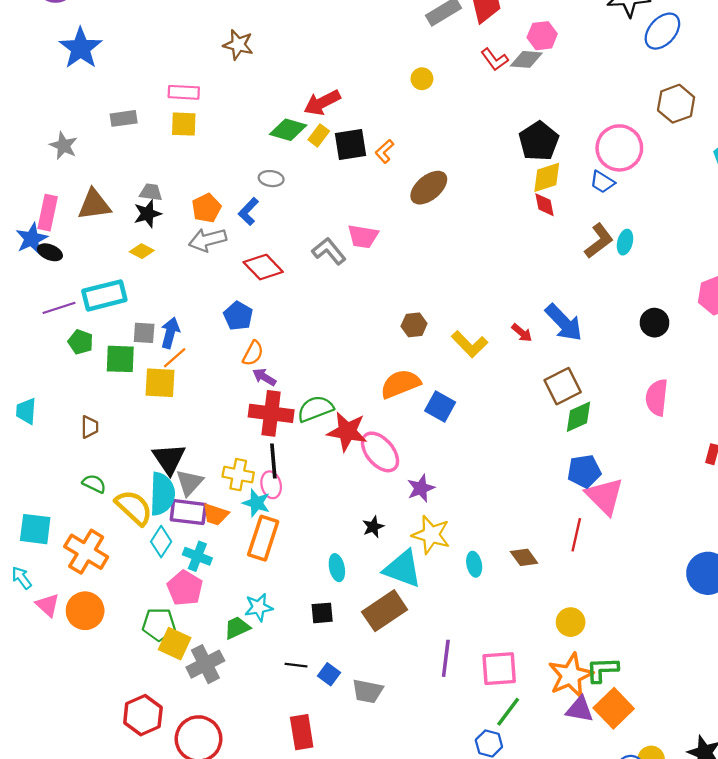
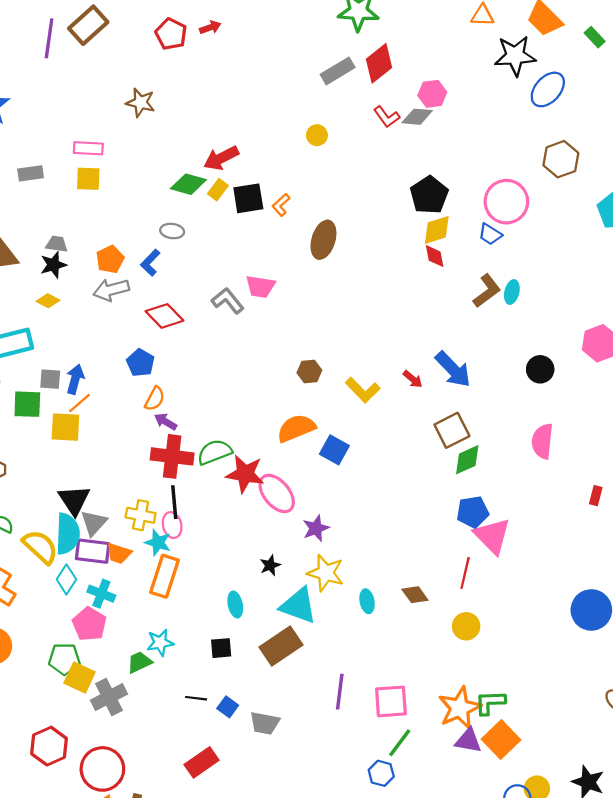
brown ellipse: (429, 188) -> (323, 240), turned -33
yellow circle: (571, 622) -> (466, 626), moved
red rectangle: (302, 732) -> (202, 762), turned 64

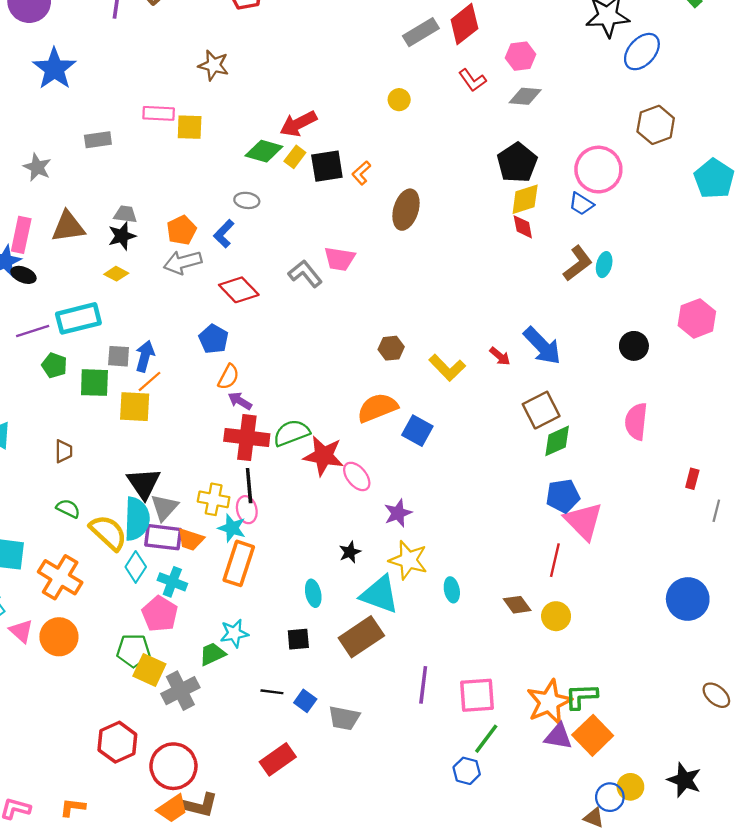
gray diamond: (417, 117) -> (525, 96), moved
yellow square: (88, 179) -> (190, 127), moved
pink ellipse: (277, 493) -> (357, 476), size x0.7
brown diamond: (415, 595) -> (517, 605), moved

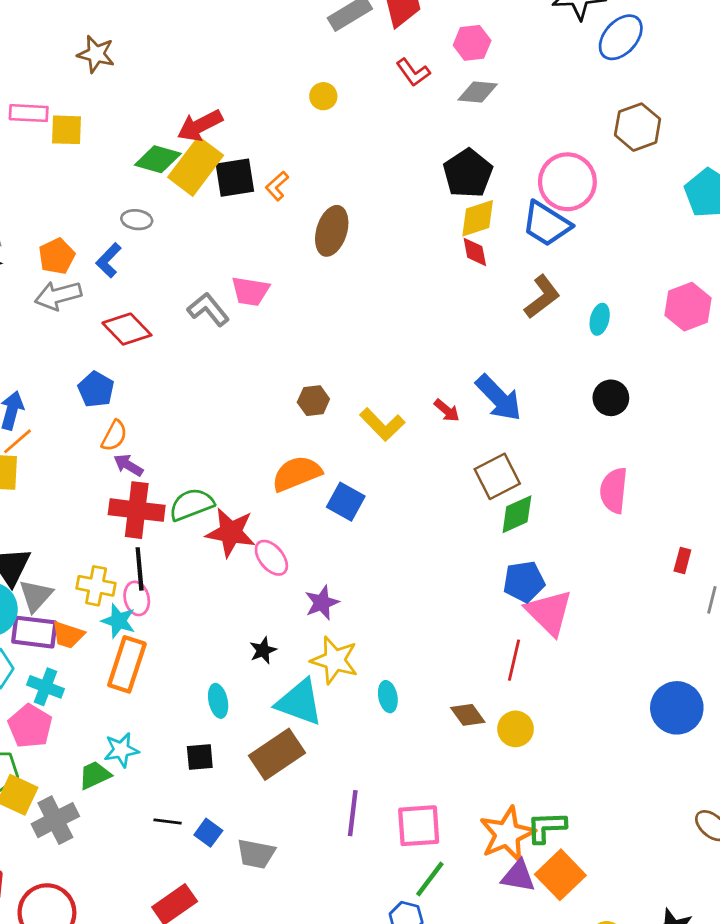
yellow rectangle: (295, 157) -> (196, 166), size x2.0
blue trapezoid: (581, 204) -> (546, 224), size x1.6
cyan ellipse: (604, 265) -> (600, 319), moved
pink hexagon: (697, 318) -> (688, 307), moved

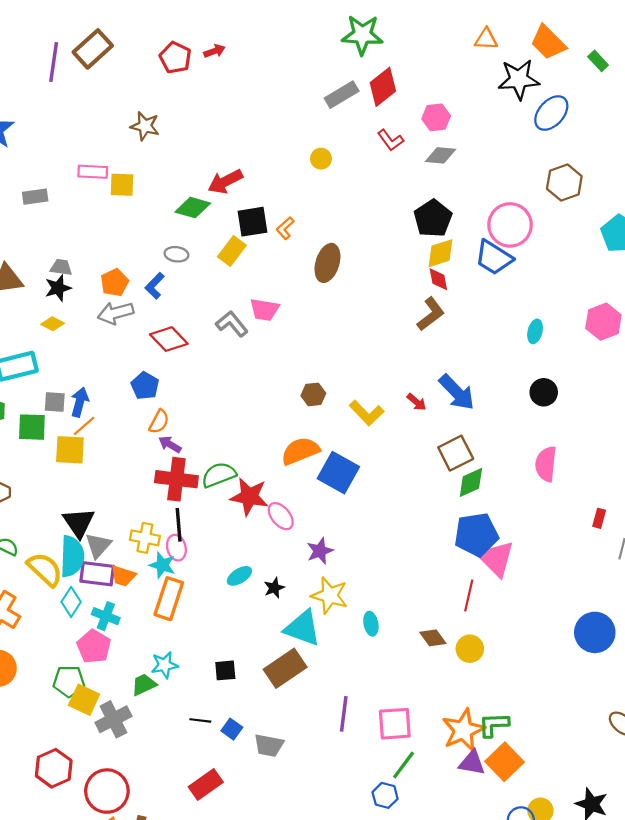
yellow rectangle: (196, 166) -> (232, 251), moved, size x0.7
brown L-shape: (542, 297) -> (431, 314), moved
blue square: (346, 502) -> (338, 473), size x1.4
blue pentagon: (524, 582) -> (476, 535), size x1.4
cyan ellipse: (218, 701) -> (239, 576), moved, turned 70

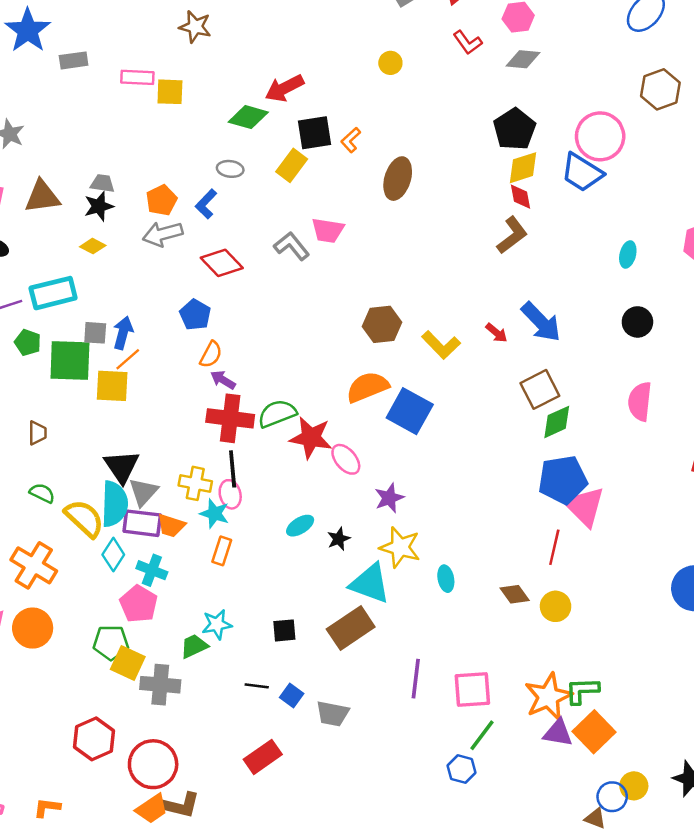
gray rectangle: (35, 197) -> (74, 60), moved
brown hexagon: (313, 394) -> (382, 324), size x1.4
green square: (32, 427) -> (70, 361), size x1.4
orange rectangle: (169, 599) -> (222, 551), size x0.6
gray cross: (113, 719) -> (160, 685), turned 32

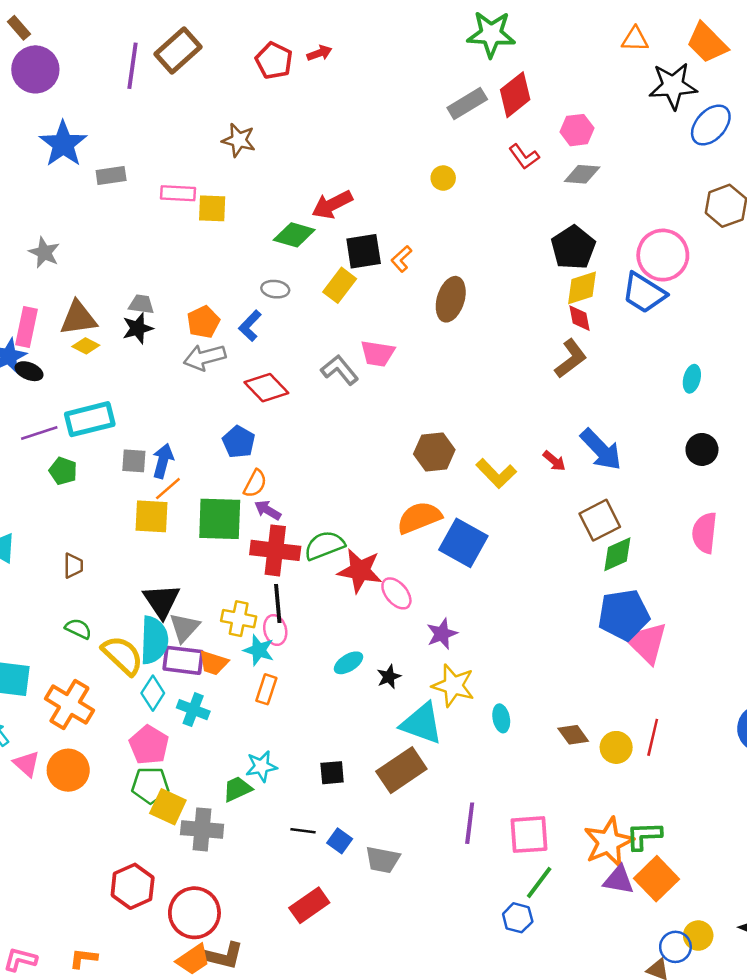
yellow diamond: (93, 246) -> (86, 346), moved
green square: (70, 361) -> (220, 519), moved
red line: (554, 547) -> (653, 737), moved
pink pentagon: (139, 604) -> (149, 745), moved

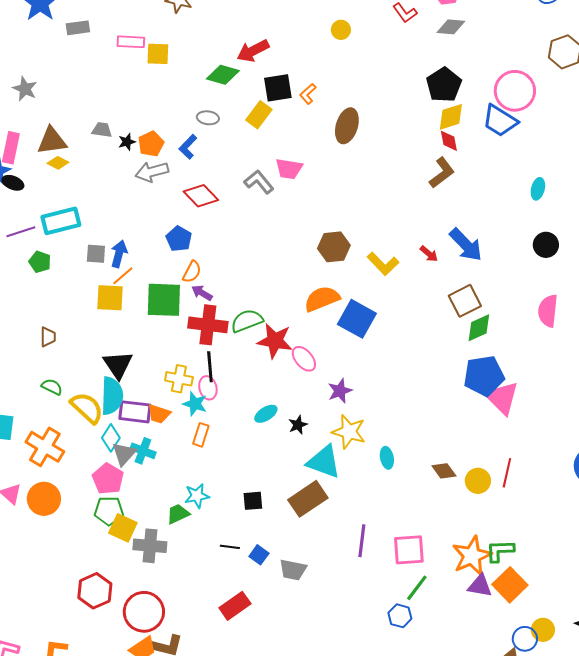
black star: (138, 328) -> (127, 142), moved, size x0.7
gray triangle: (184, 627) -> (124, 454), moved

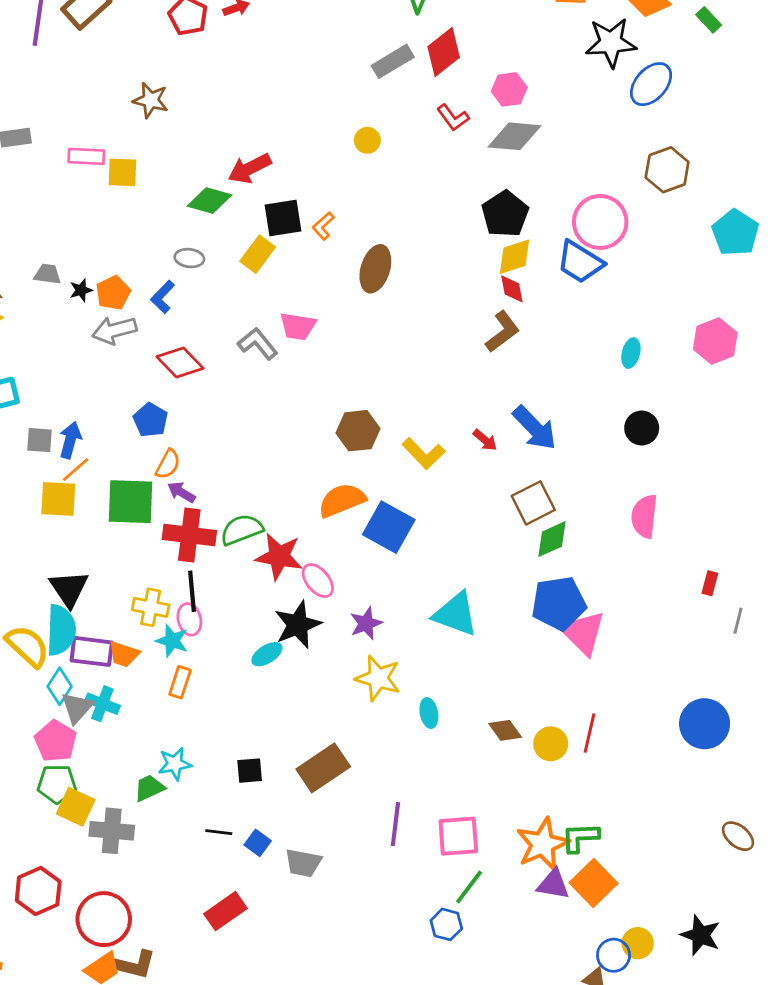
gray diamond: (451, 27) -> (515, 136), size x1.4
black star: (298, 425) -> (298, 625), moved, size x1.8
cyan triangle: (324, 462) -> (456, 614), moved

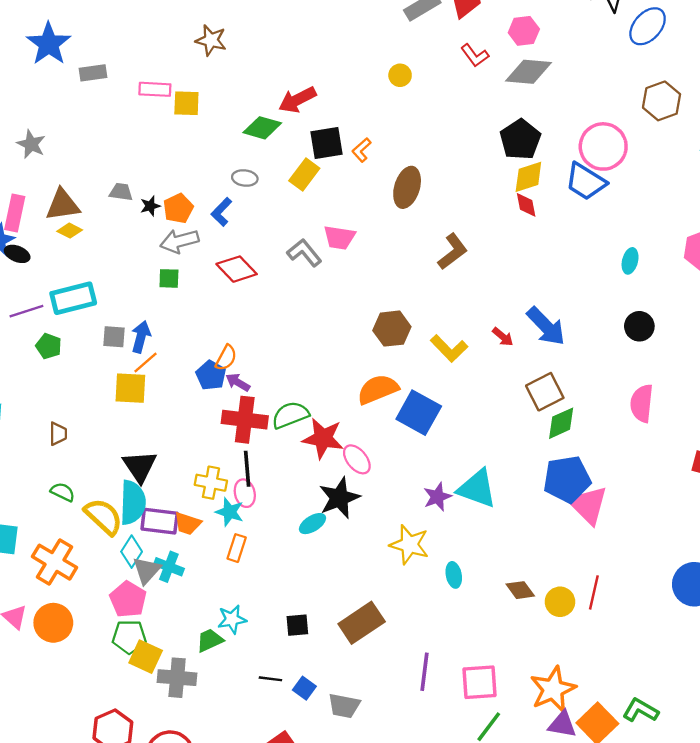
brown L-shape: (502, 332) -> (453, 252), moved
blue pentagon: (151, 420) -> (211, 375), moved
green square: (130, 502) -> (169, 278), moved, size x0.5
purple star: (366, 623) -> (437, 497), moved
green L-shape: (580, 837) -> (641, 710), moved, turned 32

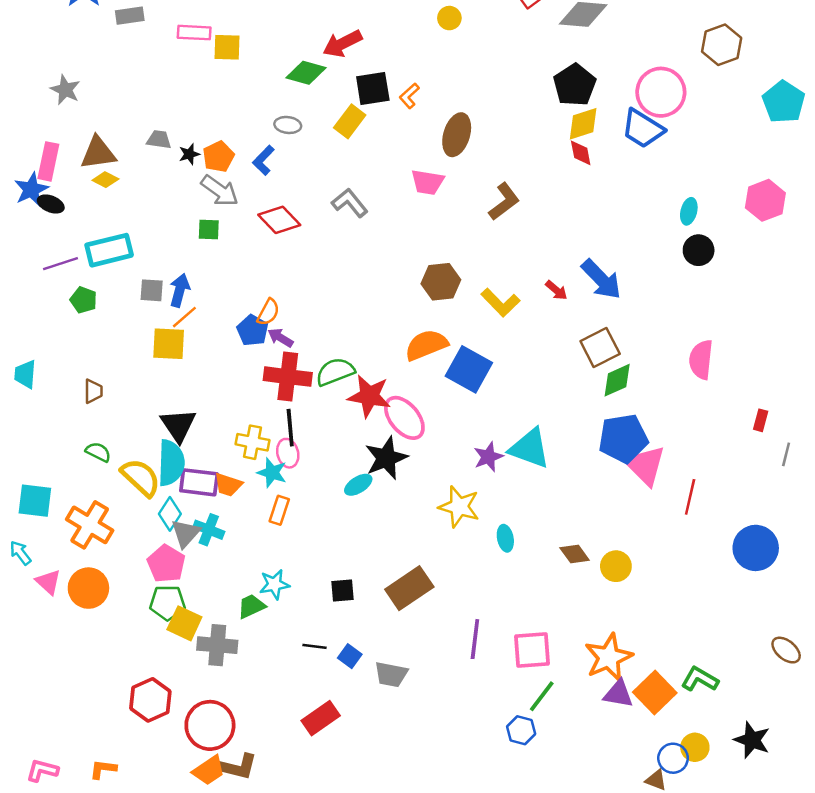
pink trapezoid: (339, 238) -> (428, 182), moved
gray arrow: (179, 241) -> (220, 191), turned -129
black circle: (639, 326) -> (699, 250), moved
pink ellipse: (357, 459) -> (404, 418), size x1.4
red line: (594, 592) -> (690, 497), moved

